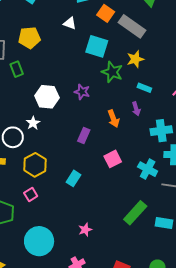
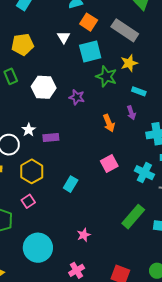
orange square: (106, 13) -> (89, 22), moved
white triangle: (70, 23) -> (64, 37), moved, turned 40
cyan square: (97, 46) -> (90, 51), turned -30
white hexagon: (47, 97) -> (44, 87), moved
purple rectangle: (84, 136) -> (51, 137), moved, turned 63

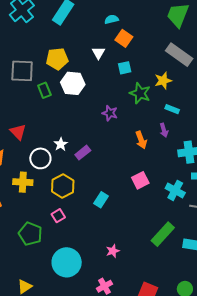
gray rectangle: (125, 30) -> (179, 55), moved
cyan square: (90, 51) -> (125, 68), size x0.6
white hexagon: (44, 87) -> (73, 83), moved
purple rectangle: (51, 137) -> (83, 153), turned -35

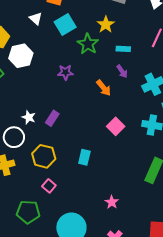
cyan square: (125, 68) -> (65, 25), size x1.5
green star: (140, 93) -> (88, 44), turned 30

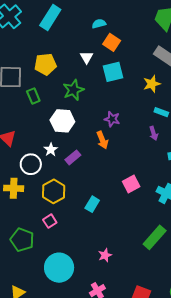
green star: (88, 44) -> (73, 90), moved
white hexagon: (21, 56) -> (62, 121), moved
purple star: (65, 72) -> (112, 119), moved
orange arrow: (104, 88) -> (102, 140), moved

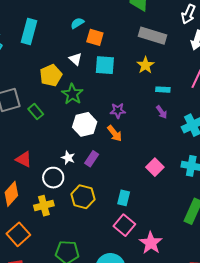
yellow pentagon: (45, 64) -> (51, 75), moved
cyan square: (113, 72) -> (105, 65), turned 35
white hexagon: (62, 121) -> (85, 124), moved
pink square: (50, 221) -> (124, 225), moved, size x1.5
pink star: (105, 255) -> (151, 243), size x1.6

